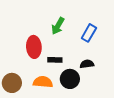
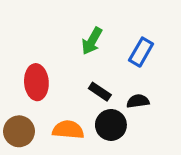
red ellipse: (34, 47) -> (36, 82), moved
black rectangle: (55, 60) -> (100, 92), moved, turned 32

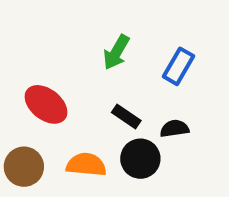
red ellipse: (36, 82) -> (46, 104), turned -48

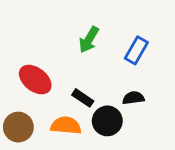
black rectangle: (126, 116) -> (83, 98), moved

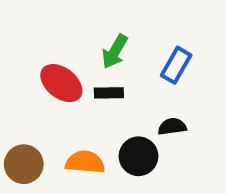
red ellipse: (35, 80) -> (61, 83), moved
black rectangle: (83, 98) -> (109, 93), moved, turned -35

